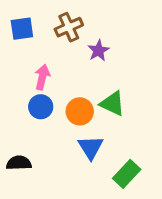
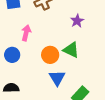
purple star: (98, 51) -> (77, 21), moved
blue circle: (41, 107) -> (12, 55), moved

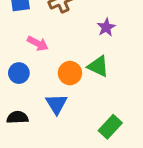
pink arrow: (26, 33) -> (38, 43), turned 105
blue triangle: (57, 78) -> (57, 104), moved

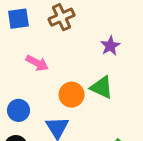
blue circle: (19, 73) -> (18, 110), moved

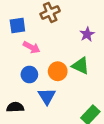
blue square: (18, 19) -> (17, 26), moved
blue circle: (18, 110) -> (29, 75), moved

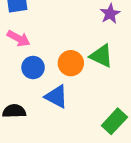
pink arrow: (32, 47) -> (18, 38), moved
blue triangle: (47, 96) -> (56, 97), turned -30

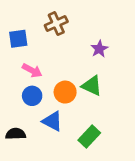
pink arrow: (18, 38) -> (32, 70), moved
green rectangle: (114, 121) -> (89, 136), moved

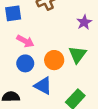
green triangle: (92, 86) -> (78, 54), turned 42

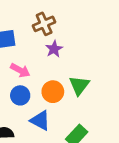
purple star: (84, 22) -> (54, 49), moved

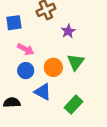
purple star: (54, 49) -> (68, 31), moved

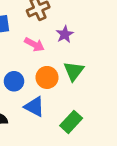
pink arrow: (26, 49) -> (34, 44), moved

